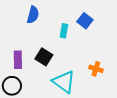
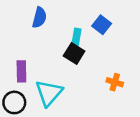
black square: (44, 57) -> (74, 53), moved
cyan triangle: (64, 82) -> (49, 93), moved, turned 35

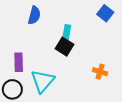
blue square: (102, 25) -> (105, 13), moved

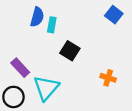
cyan rectangle: (67, 32) -> (52, 25), moved
purple rectangle: (19, 62) -> (20, 68), turned -42

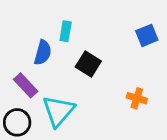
blue square: (114, 15) -> (147, 35), moved, turned 30
blue semicircle: (37, 17) -> (43, 53), moved

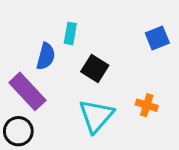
purple rectangle: (26, 85) -> (27, 91), size x1.4
cyan triangle: (58, 111) -> (96, 116), moved

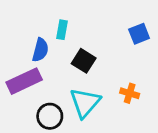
purple rectangle: (27, 91) -> (24, 81), turned -72
black circle: (18, 131) -> (50, 116), moved

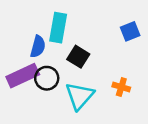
cyan rectangle: (62, 30) -> (58, 28), size x1.6
black circle: (50, 116) -> (47, 78), moved

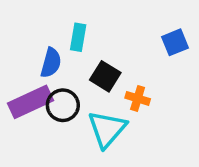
cyan rectangle: (58, 28) -> (78, 37), size x0.7
orange cross: (121, 87) -> (138, 98), moved

